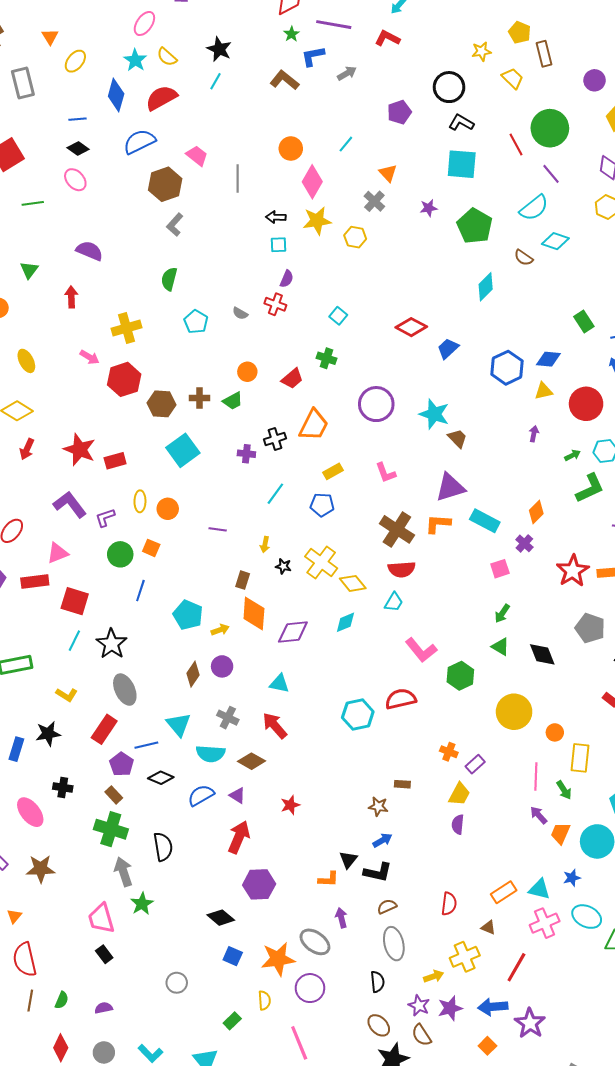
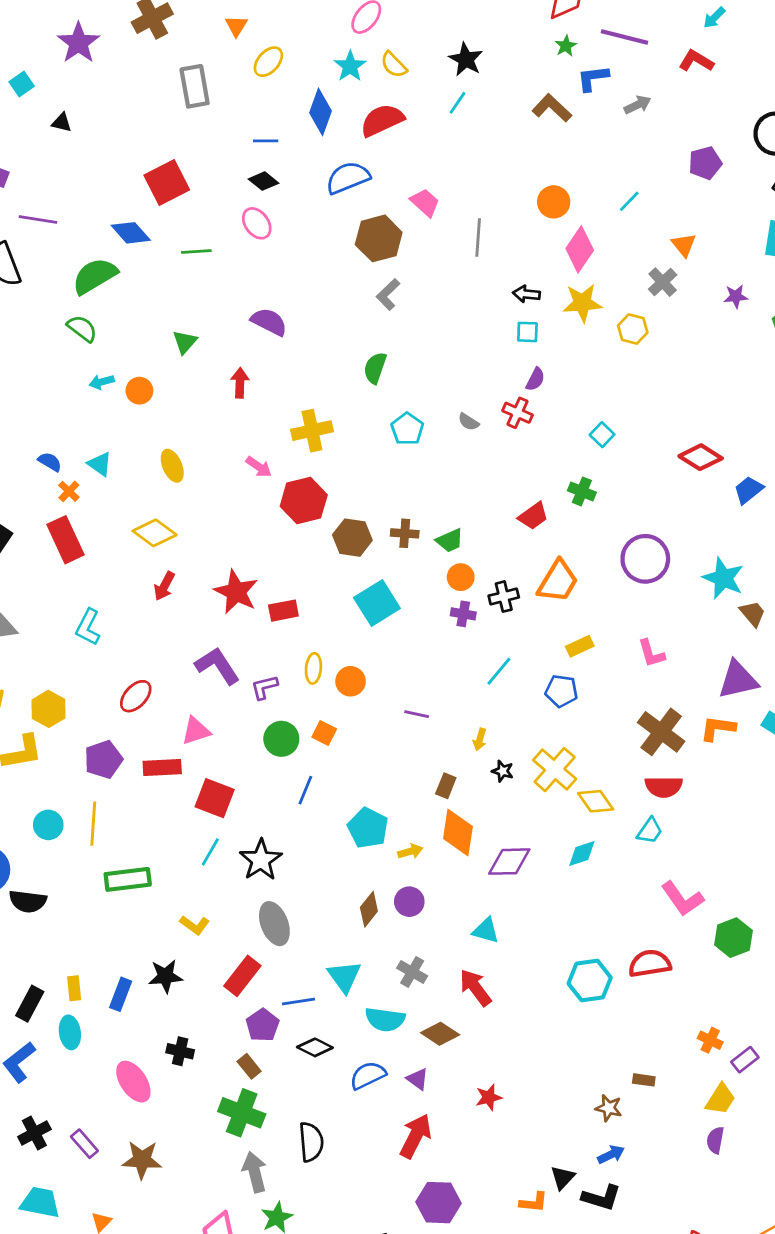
orange circle: (247, 372) -> (461, 577), moved

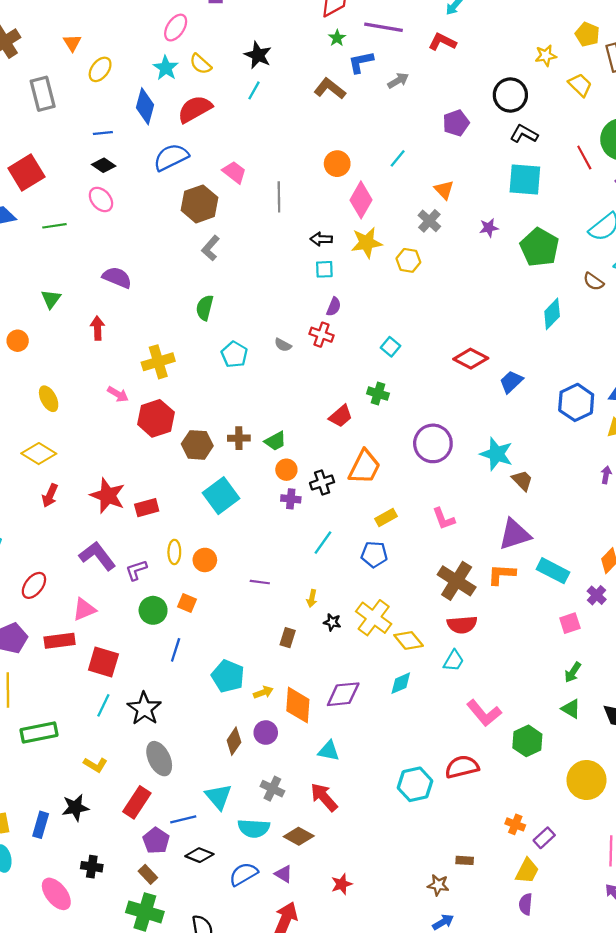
orange diamond: (458, 832) -> (298, 705), moved

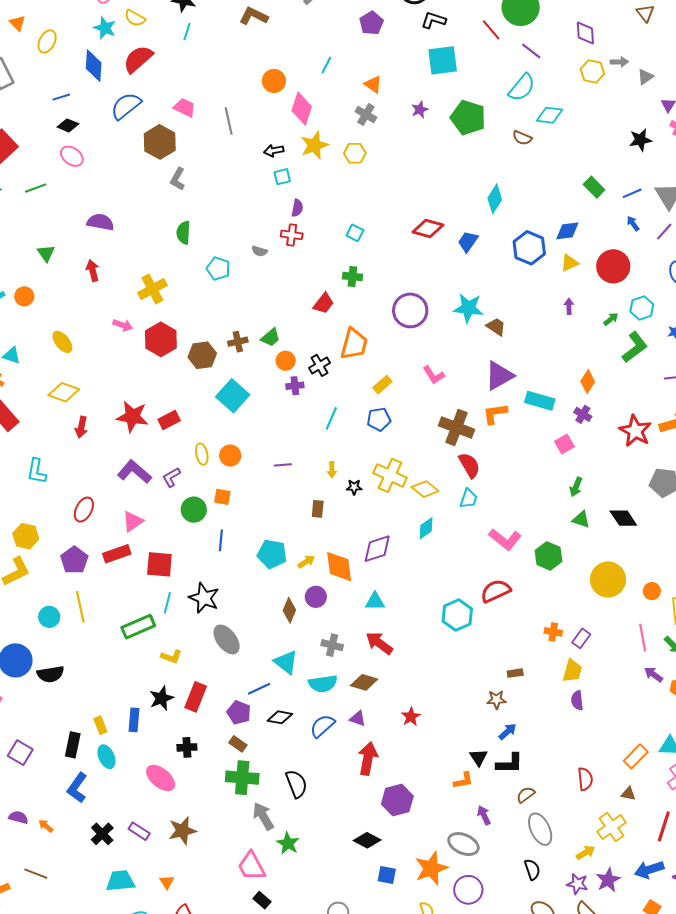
cyan diamond: (552, 314) -> (495, 199), moved
red semicircle: (462, 625) -> (469, 465), turned -104
green rectangle: (39, 732) -> (138, 627), moved
red rectangle: (137, 802) -> (196, 697), moved

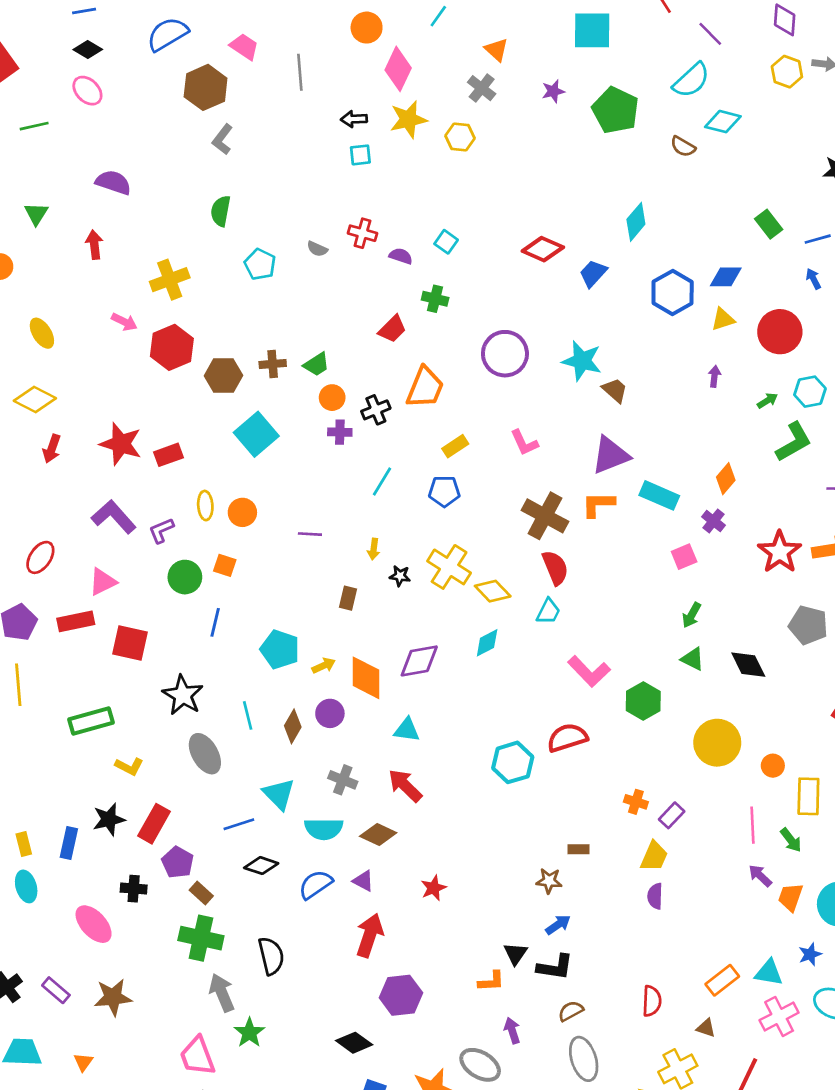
purple semicircle: (297, 208) -> (401, 256), moved, turned -90
cyan line: (167, 603) -> (248, 715), moved, turned -35
purple pentagon: (239, 713) -> (178, 862), moved

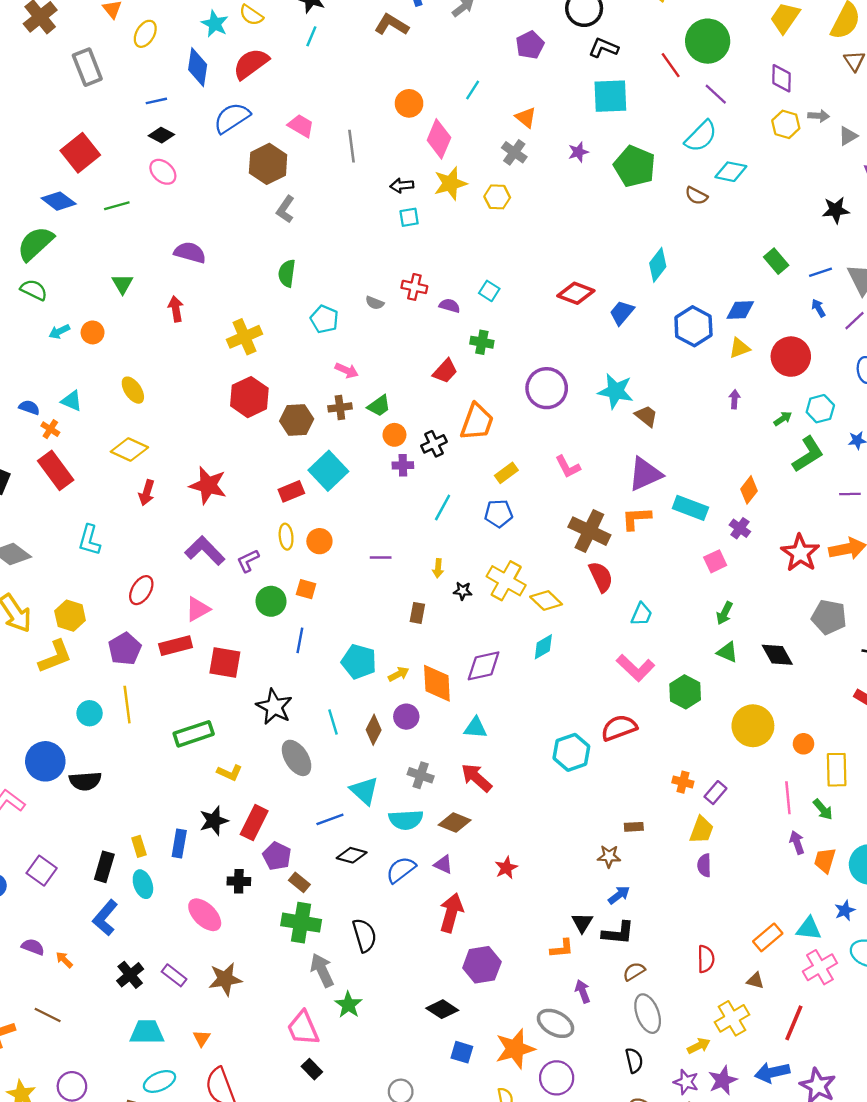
pink arrow: (124, 322) -> (347, 370), moved
red rectangle: (168, 455) -> (291, 491), moved
cyan trapezoid: (548, 611) -> (642, 614), moved
purple arrow: (760, 876) -> (797, 842), turned 30

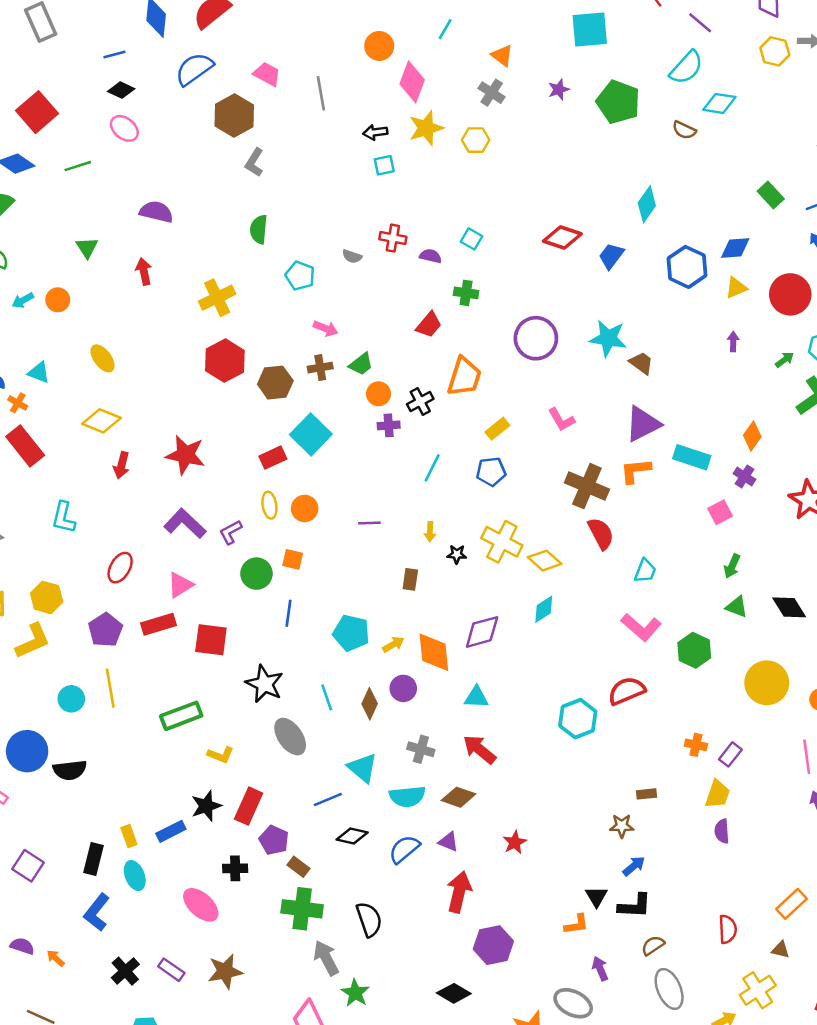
blue rectangle: (179, 843) -> (171, 831), turned 56

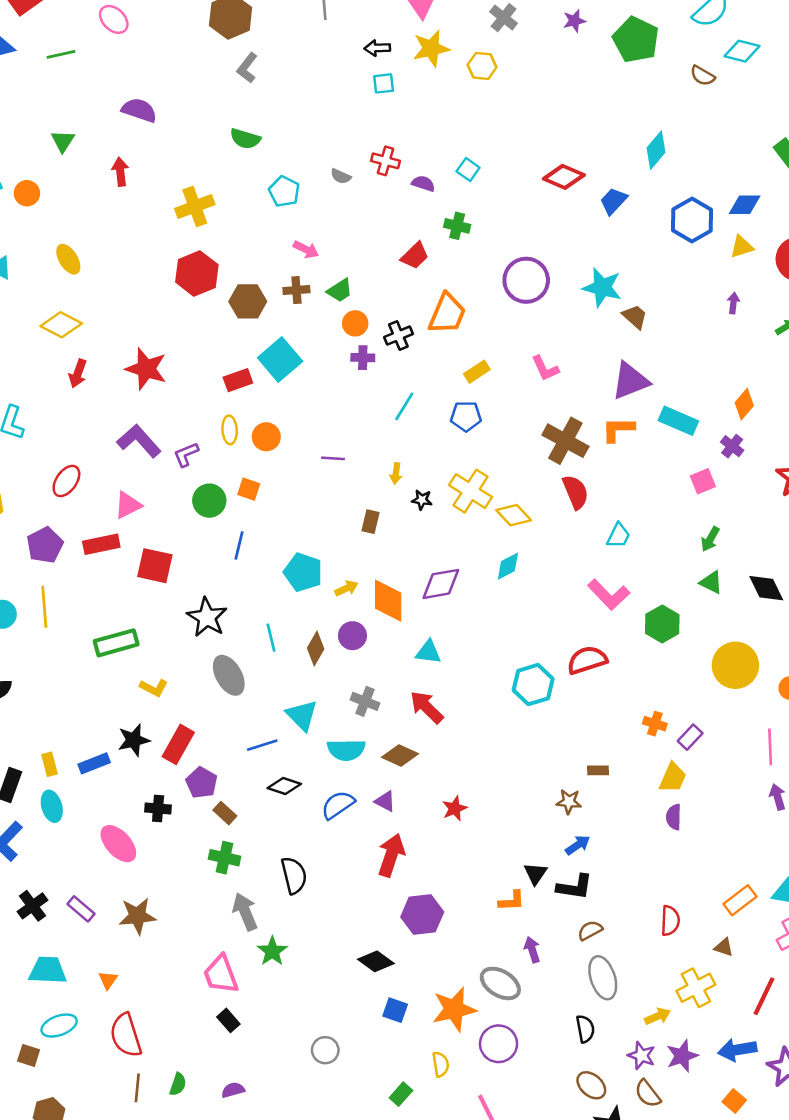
green semicircle: (259, 229) -> (245, 139), turned -84
green cross: (302, 909) -> (225, 858), size x0.7

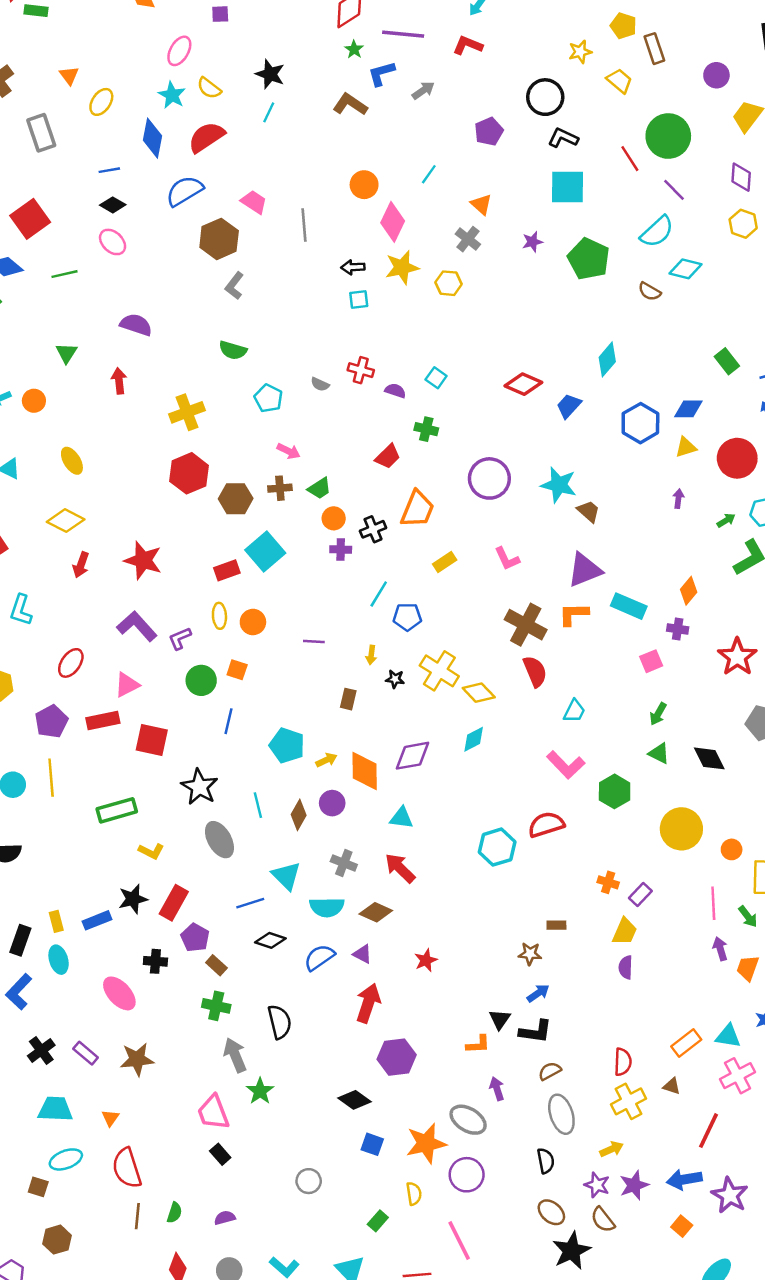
blue pentagon: (466, 416) -> (407, 617), moved
purple cross: (732, 446) -> (678, 629), turned -30
yellow cross: (696, 988) -> (629, 1101), moved

